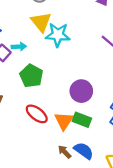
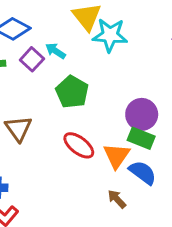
cyan arrow: (19, 47) -> (55, 51), turned -144
green rectangle: (82, 120) -> (141, 138), moved
blue semicircle: (84, 151) -> (143, 173), moved

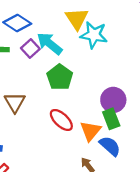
cyan arrow: (55, 51) -> (50, 44), size x1.6
green rectangle: (141, 138) -> (111, 119), turned 42

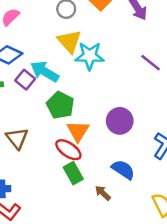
green rectangle: (111, 119) -> (73, 173), moved
orange triangle: (90, 131) -> (78, 131), moved

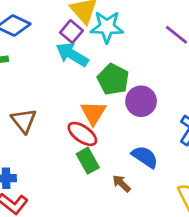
cyan arrow: (45, 72) -> (72, 55), moved
purple square: (25, 80) -> (71, 32), moved
green pentagon: (60, 105) -> (113, 79), moved

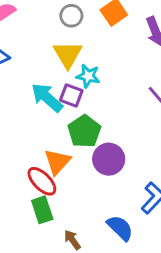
cyan star: (107, 27) -> (88, 76), size x0.7
purple square: (71, 32) -> (71, 95), moved, turned -30
blue semicircle: (145, 157) -> (120, 228), moved

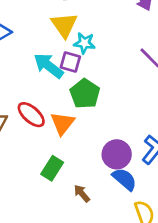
purple circle: (109, 159) -> (117, 154), moved
red ellipse: (42, 181) -> (31, 115), moved
green rectangle: (42, 210) -> (52, 168), turned 55

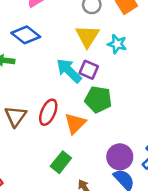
cyan star: (84, 43) -> (117, 44), moved
green pentagon: (85, 94) -> (98, 99), turned -30
red ellipse: (31, 115) -> (48, 112), turned 65

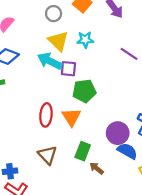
cyan arrow: (69, 71) -> (50, 61), moved
brown triangle: (16, 116) -> (47, 155), moved
green rectangle: (61, 162) -> (83, 151), moved

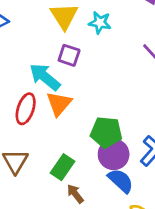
cyan arrow: (50, 61) -> (45, 77), moved
green pentagon: (84, 91) -> (106, 132), moved
orange triangle: (71, 117) -> (59, 104), moved

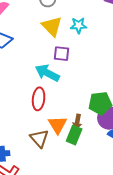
orange triangle: (59, 104) -> (58, 125), moved
brown arrow: (75, 194) -> (77, 122), moved, turned -120

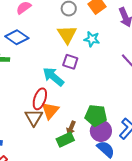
orange triangle: (58, 125) -> (50, 111), moved
green rectangle: (74, 135) -> (65, 140), turned 30
brown triangle: (39, 138) -> (34, 117), moved

